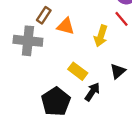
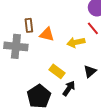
brown rectangle: (44, 15) -> (29, 25), turned -40
yellow arrow: (101, 36) -> (76, 42), turned 60

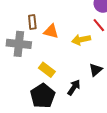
yellow rectangle: (57, 71) -> (47, 70), moved

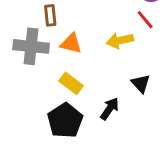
orange triangle: (51, 31) -> (71, 43), moved
black triangle: (96, 70) -> (141, 83), turned -32

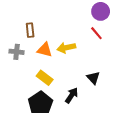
yellow arrow: (120, 40) -> (66, 48), moved
gray cross: (31, 46) -> (17, 52), size x0.6

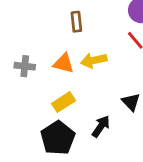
brown rectangle: (30, 30) -> (76, 22), moved
yellow rectangle: (45, 78) -> (64, 102), turned -70

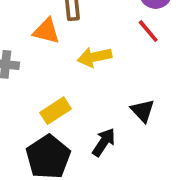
orange triangle: (64, 63) -> (46, 31), moved

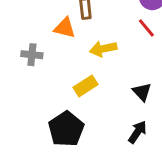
yellow rectangle: (56, 111) -> (85, 86), moved
black arrow: (104, 142) -> (137, 132), moved

